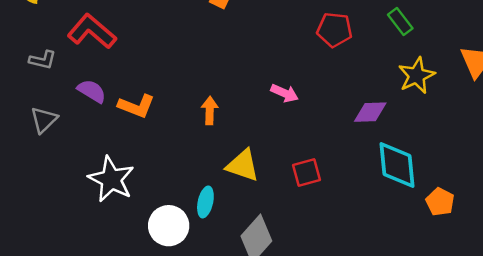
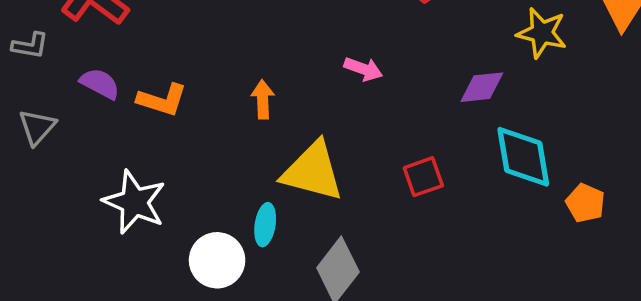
yellow star: (417, 76) -> (542, 33), turned -30
yellow triangle: (243, 165) -> (313, 171), size x1.4
red square: (307, 173) -> (423, 177), moved

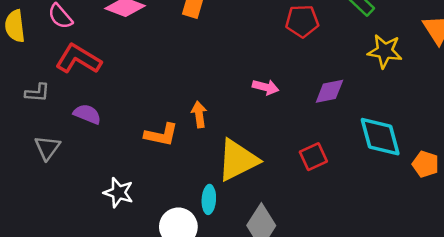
purple diamond: (482, 87) -> (329, 91), moved
orange L-shape: (162, 100) -> (161, 135), moved
yellow triangle: (313, 171) -> (238, 160), turned -36
white star: (134, 202) -> (118, 193), size x0.7

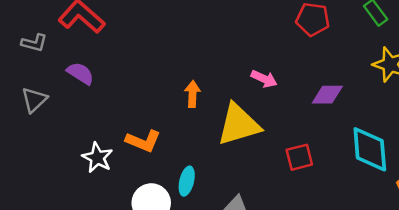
orange L-shape: (161, 135) -> (143, 141), moved
yellow triangle: (238, 160) -> (239, 125), moved

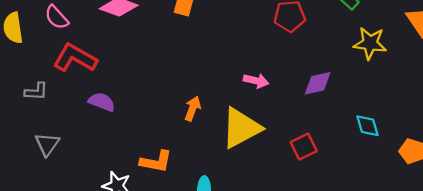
purple semicircle: (80, 73) -> (102, 102), moved
orange arrow: (192, 94) -> (193, 109), turned 30
cyan diamond: (370, 149) -> (368, 126), size x0.6

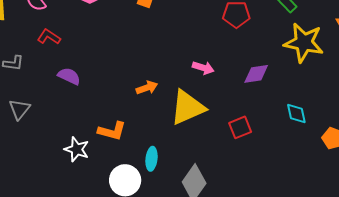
yellow star: (370, 43) -> (304, 43), size x1.4
red L-shape: (75, 58) -> (49, 37), size x0.6
orange arrow: (193, 109) -> (147, 88), turned 45

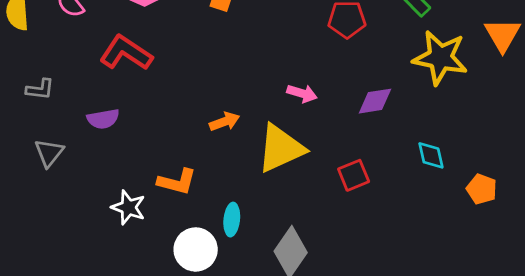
red L-shape: (49, 37) -> (126, 53), moved, size x1.6
purple semicircle: (69, 76) -> (103, 119), moved, turned 145

